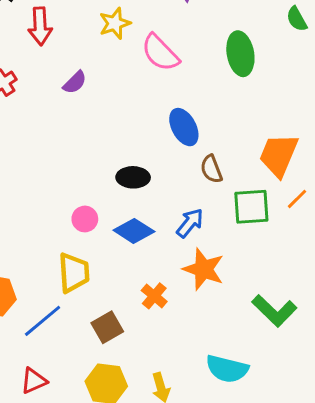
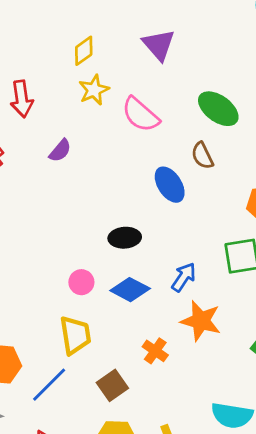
green ellipse: (240, 54) -> (218, 109), turned -39
brown semicircle: (211, 169) -> (202, 156), moved

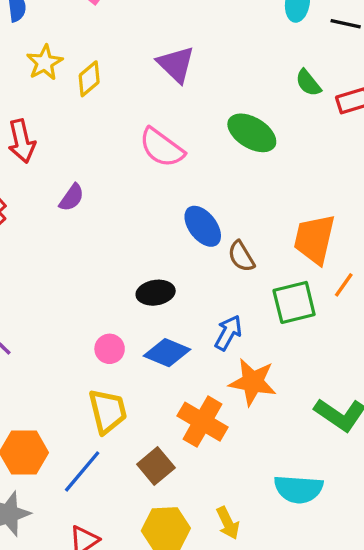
yellow star: (94, 90) -> (45, 63), moved
brown semicircle: (202, 156) -> (241, 256), moved
orange cross: (155, 351) -> (202, 422), size x1.6

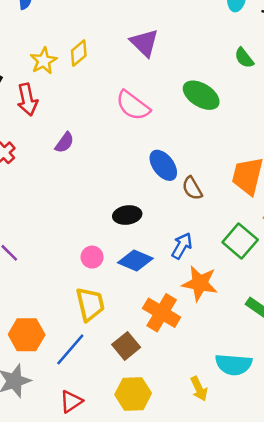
yellow star: (45, 63) -> (44, 61), moved
green square: (294, 302) -> (240, 241), moved, turned -36
yellow arrow: (228, 523) -> (199, 389), moved

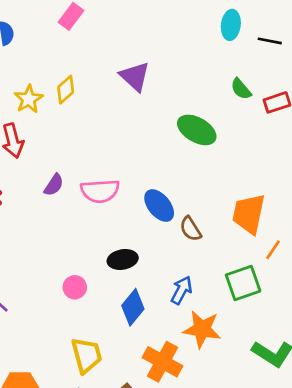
pink semicircle: (133, 106) -> (100, 191), moved, turned -39
green square: (240, 241) -> (243, 283), turned 32
pink circle: (92, 257) -> (75, 287), moved
blue diamond: (135, 260) -> (133, 307), turned -72

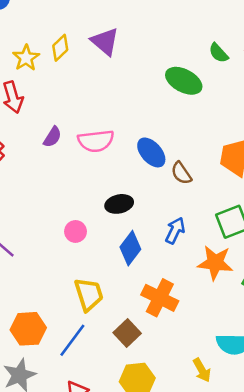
purple triangle: (135, 76) -> (105, 42), moved
green semicircle: (241, 89) -> (219, 53), moved
orange star: (202, 329) -> (215, 263), moved

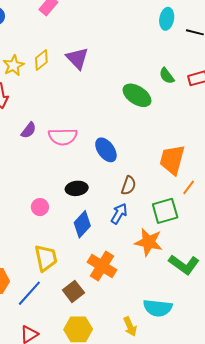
brown semicircle: (181, 173) -> (129, 185), moved, turned -132

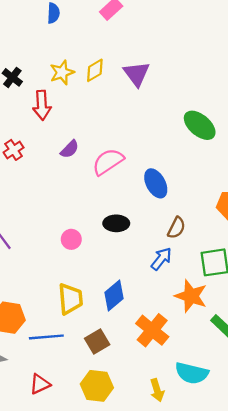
pink semicircle: (63, 137) -> (108, 162), turned 140
blue diamond: (82, 224) -> (114, 296), moved
orange cross: (102, 266) -> (152, 330), moved
blue line: (29, 293) -> (46, 337), turned 36

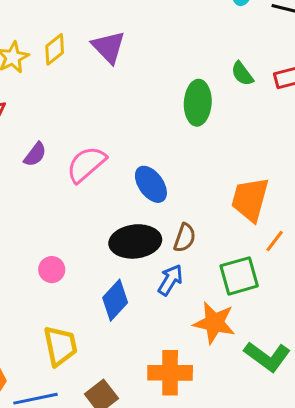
green ellipse: (200, 125) -> (198, 103), turned 60
black ellipse: (116, 223) -> (135, 241), moved, size x1.5
blue diamond: (114, 296) -> (115, 300), moved
orange cross: (152, 330) -> (170, 373), turned -32

